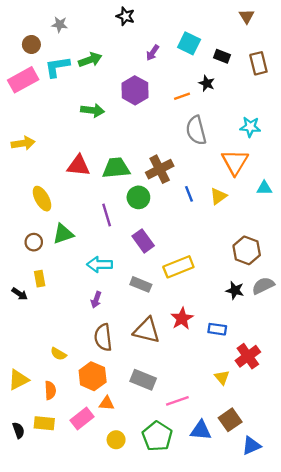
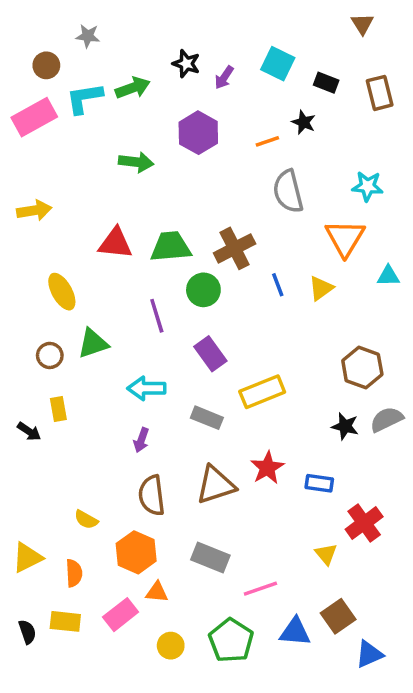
black star: (126, 16) -> (186, 64), moved
brown triangle: (147, 330) -> (216, 485), turned -32

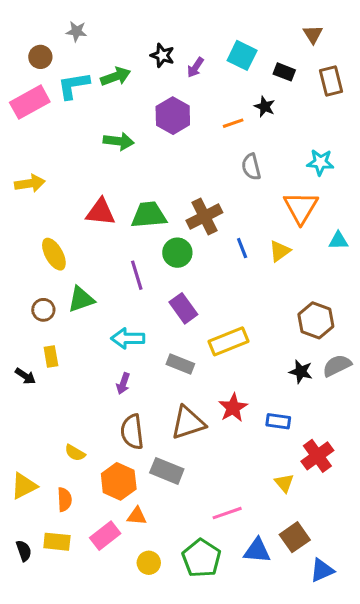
brown triangle: (362, 24) -> (313, 34), moved
gray semicircle: (288, 191) -> (251, 167), size x0.7
gray rectangle: (210, 558) -> (167, 471), moved

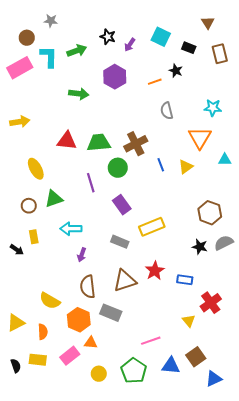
cyan L-shape: (73, 86) -> (49, 57), turned 100
cyan arrow: (128, 338) -> (71, 229), moved
yellow semicircle: (75, 453) -> (50, 301), size x1.5

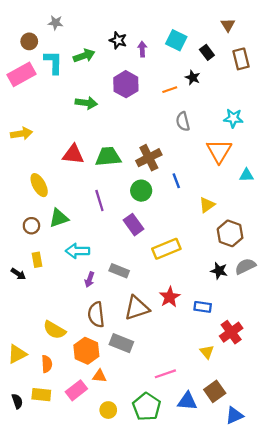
purple arrow: (130, 45) -> (142, 49), turned 144
black rectangle: (189, 48) -> (207, 52), turned 32
yellow triangle: (186, 167) -> (207, 205), moved
green circle: (118, 168) -> (141, 191), moved
gray rectangle: (120, 242) -> (119, 271), moved

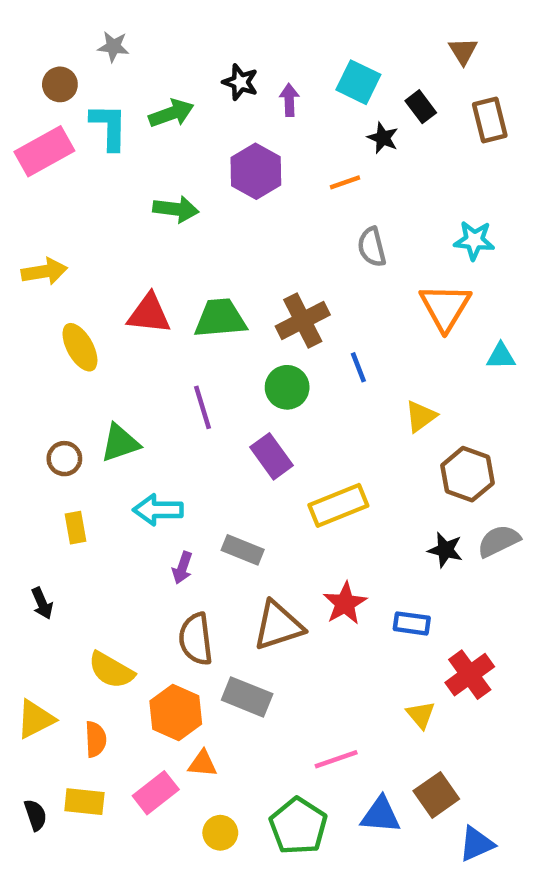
black star: (193, 78) -> (383, 138), moved
yellow ellipse: (39, 185) -> (80, 347), moved
black arrow: (18, 274) -> (42, 603), moved, turned 32

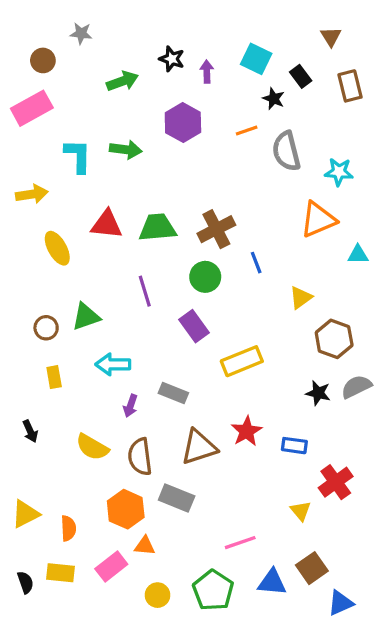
cyan L-shape: (109, 127) -> (78, 156), moved
gray semicircle: (372, 247) -> (286, 151), moved, size x1.4
orange triangle: (445, 307) -> (318, 220), turned 36
yellow semicircle: (111, 670) -> (92, 447), moved

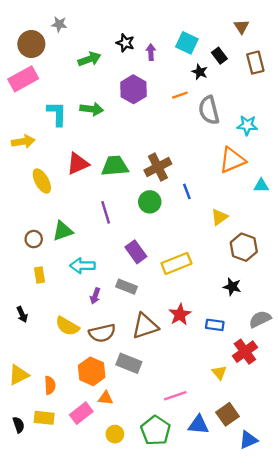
brown circle: (43, 60) -> (31, 44), size x1.5
red triangle: (107, 224) -> (78, 164), turned -30
purple rectangle: (194, 326) -> (136, 252), moved
gray semicircle: (356, 387) -> (260, 319), moved
brown semicircle: (140, 457) -> (102, 333), turned -96

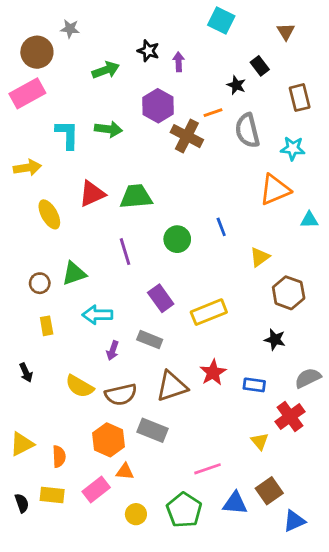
cyan square: (187, 43) -> (221, 21), moved
brown rectangle: (255, 63) -> (300, 98), moved
brown cross: (158, 167) -> (187, 136), moved, turned -36

